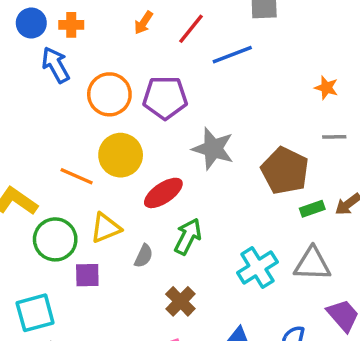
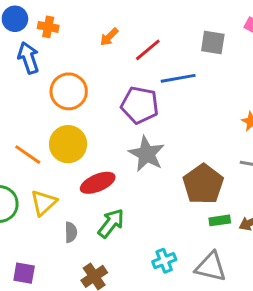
purple pentagon: (165, 98) -> (140, 105), moved
yellow triangle: (106, 228) -> (44, 203), turned -32
gray semicircle: (144, 256) -> (71, 232), turned -36
cyan cross: (257, 267) -> (164, 261), size x0.7
purple square: (87, 275) -> (24, 273), moved

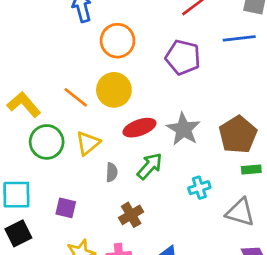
blue line: (178, 78) -> (239, 38), moved
gray star: (147, 154) -> (183, 129), moved
cyan cross: (164, 261) -> (199, 188), moved

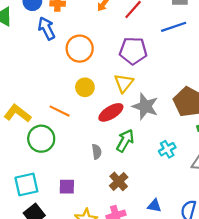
yellow circle: (114, 90) -> (85, 87), size x0.7
orange line: (76, 97) -> (60, 111), moved
yellow triangle: (88, 143) -> (124, 83), moved

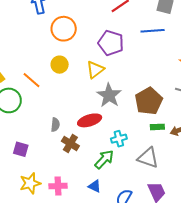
red ellipse: (111, 112) -> (90, 120), moved
green arrow: (125, 141) -> (104, 159), moved
brown cross: (119, 181) -> (70, 143), moved, turned -30

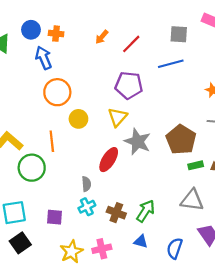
orange circle: (64, 29) -> (57, 92), moved
orange line: (32, 80) -> (52, 141), turned 54
red ellipse: (90, 120) -> (109, 160), moved, turned -30
cyan cross: (119, 139) -> (87, 207), moved
brown cross: (70, 143) -> (116, 213), moved

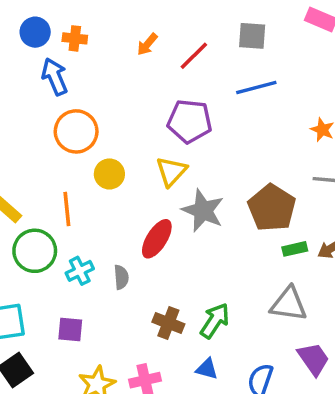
gray square: (179, 34) -> (252, 36), moved
cyan cross: (87, 207) -> (80, 271), moved

